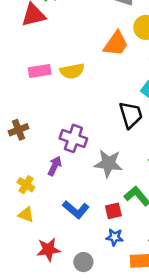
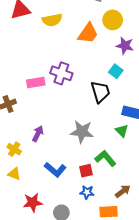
pink rectangle: (40, 71) -> (36, 83), moved
yellow semicircle: (72, 71) -> (52, 20), moved
purple cross: (73, 138) -> (61, 73), moved

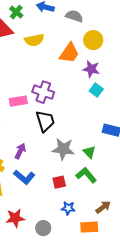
purple star: (125, 46) -> (91, 69), moved
black trapezoid: (100, 92) -> (45, 121), moved
green triangle: (122, 131) -> (89, 152), moved
blue L-shape: (55, 170) -> (24, 177), moved
red square: (86, 171) -> (59, 182), moved

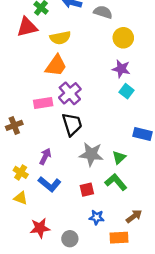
orange trapezoid: (69, 53) -> (56, 66), moved
purple cross: (43, 92) -> (70, 93), turned 30
green triangle: (89, 152) -> (119, 157), turned 32

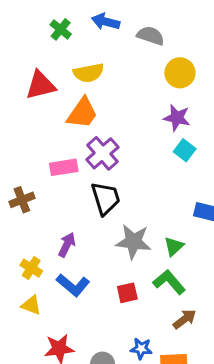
red triangle: (27, 27) -> (41, 85), moved
brown arrow: (134, 216) -> (185, 319), moved
blue star: (97, 217) -> (141, 349), moved

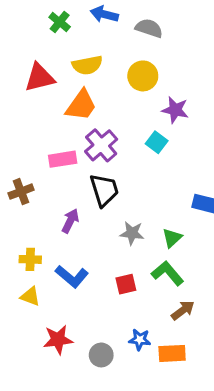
yellow circle: (180, 73) -> (143, 76), moved
cyan square: (185, 150) -> (157, 142), moved
gray star: (133, 242) -> (132, 233), size x0.7
purple arrow: (67, 245) -> (70, 221), moved
yellow cross: (31, 268) -> (30, 259), turned -30

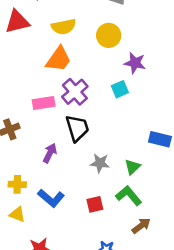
red triangle: (40, 77) -> (17, 22), moved
cyan square: (157, 142) -> (120, 89), turned 30

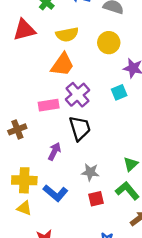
gray star: (100, 163) -> (90, 172), moved
yellow cross: (17, 184) -> (24, 180), size x1.5

